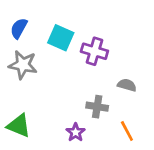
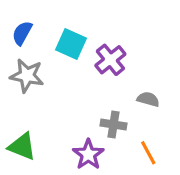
purple cross: (94, 51) -> (110, 60), turned 35
purple star: (76, 132) -> (88, 154), size x1.4

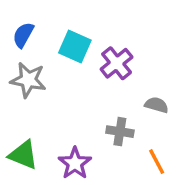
purple star: (88, 154) -> (75, 163), moved

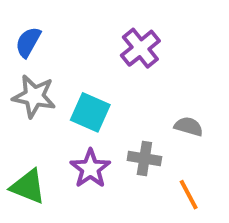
cyan square: (75, 47) -> (90, 112), moved
purple cross: (117, 63) -> (140, 48), moved
purple star: (75, 163) -> (90, 169), moved

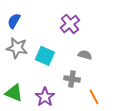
gray semicircle: (189, 126) -> (85, 55), moved
purple star: (90, 169) -> (45, 97), moved

